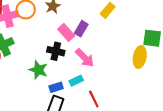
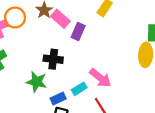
pink rectangle: (66, 32) -> (60, 19), moved
pink arrow: (85, 58) -> (100, 78), moved

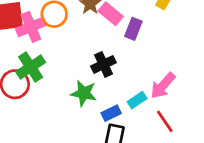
black cross: (53, 59) -> (103, 64), turned -30
pink arrow: (100, 78) -> (163, 86), turned 95

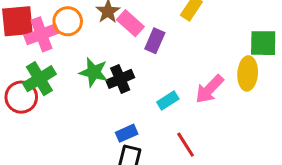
pink arrow: (163, 86) -> (209, 89), moved
green star: (84, 93) -> (94, 72), moved
cyan rectangle: (137, 100) -> (168, 101), moved

